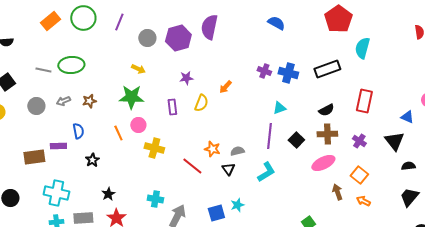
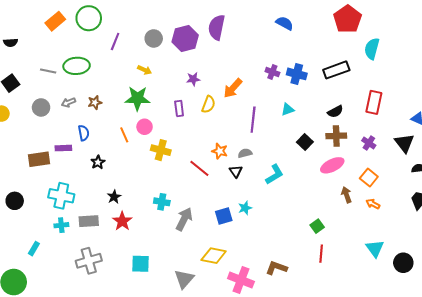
purple line: (119, 22) -> (115, 42), moved
orange arrow: (225, 87) -> (233, 88), size x1.5
purple line: (269, 136) -> (253, 120), moved

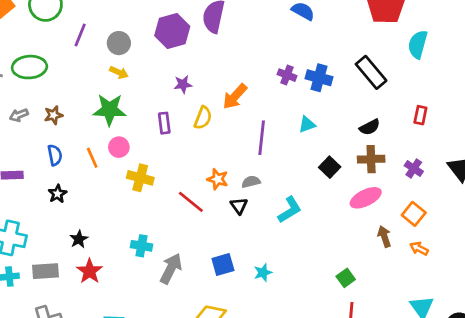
gray circle: (154, 38) -> (119, 43), moved
black rectangle: (336, 70) -> (371, 72), turned 70
red rectangle: (374, 102) -> (420, 115), size x0.6
blue semicircle: (84, 133) -> (55, 155), moved
cyan star: (245, 208) -> (263, 273), moved

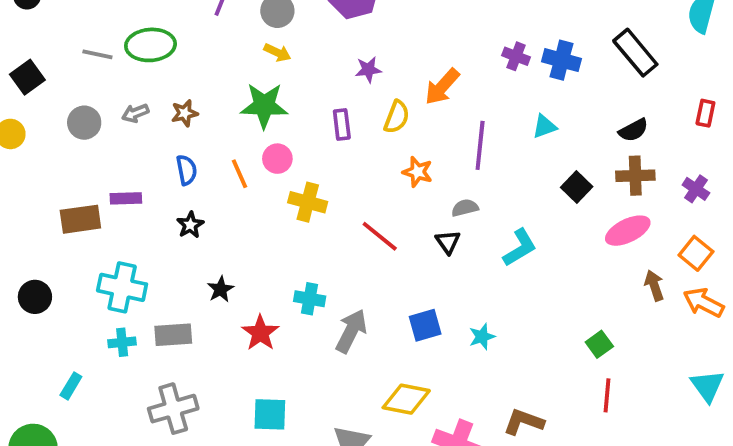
orange star: (218, 179) -> (418, 172), moved
orange arrow: (419, 249) -> (704, 303), size x1.5
red star: (90, 271) -> (260, 333), moved

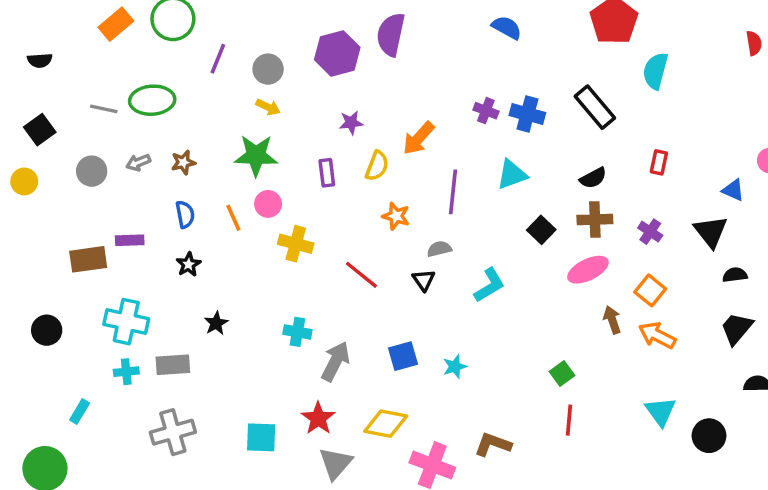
cyan triangle: (544, 126) -> (512, 175), size x1.4
red star: (260, 333) -> (318, 418), moved

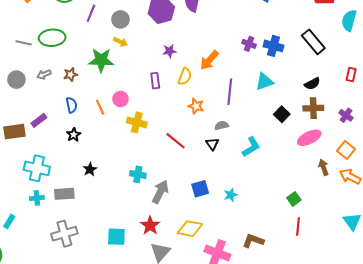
green star: (256, 156) -> (101, 60), moved
purple rectangle: (130, 240) -> (39, 120), turned -35

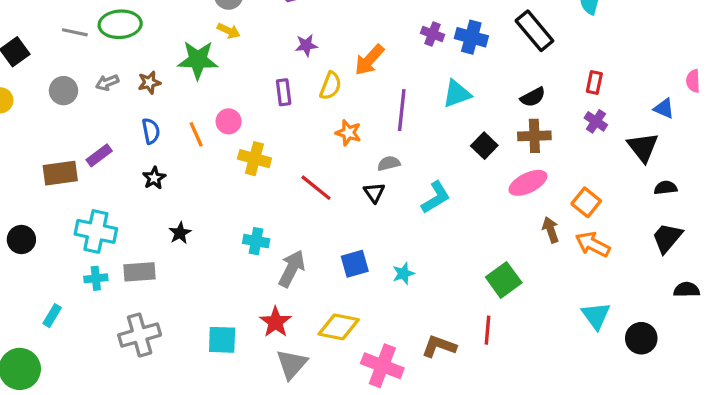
purple cross: (346, 115) -> (596, 121), moved
green square: (294, 199) -> (504, 280), size x1.5
red line: (298, 226) -> (488, 330), moved

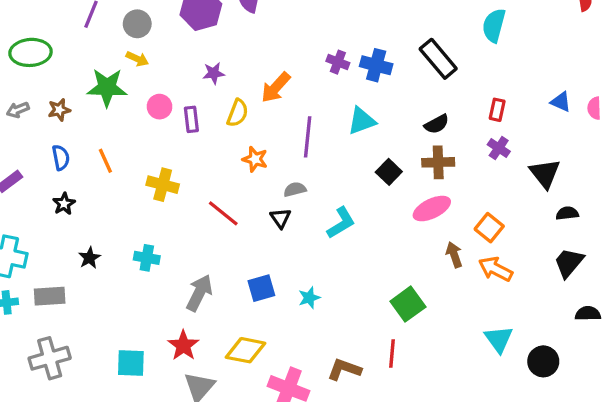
blue triangle: (664, 108) -> (561, 102), moved
pink circle: (229, 121) -> (160, 107), moved
cyan cross: (256, 241) -> (147, 258), moved

